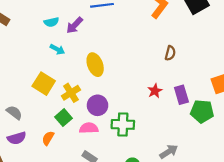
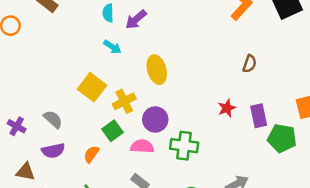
cyan semicircle: (51, 22) -> (108, 13), turned 96

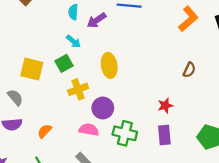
yellow square: (92, 87) -> (32, 69), moved, turned -30
purple rectangle: (259, 116) -> (164, 135), moved
green square: (113, 131) -> (64, 63), moved

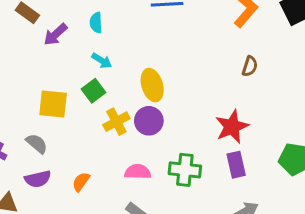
purple arrow: (96, 20) -> (55, 34), moved
brown semicircle: (189, 70) -> (250, 66), moved
red star: (165, 106) -> (232, 127), size x1.6
purple circle: (103, 108) -> (149, 121), moved

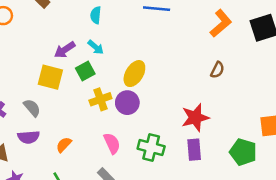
purple arrow: (55, 34) -> (65, 50), moved
yellow ellipse: (152, 85) -> (134, 74), turned 40
pink semicircle: (138, 172) -> (112, 143), turned 55

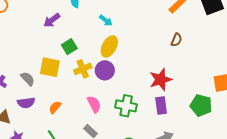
cyan arrow: (96, 47) -> (106, 20), moved
purple arrow: (65, 50) -> (52, 20), moved
yellow square: (50, 77) -> (50, 67), moved

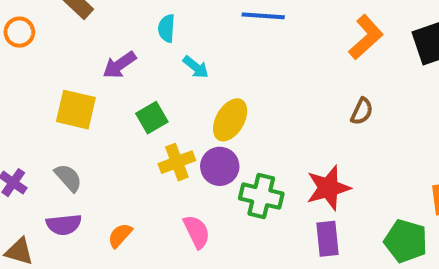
cyan arrow: (106, 20) -> (196, 67), moved
yellow square: (50, 67) -> (76, 110), moved
green cross: (126, 106) -> (261, 196), moved

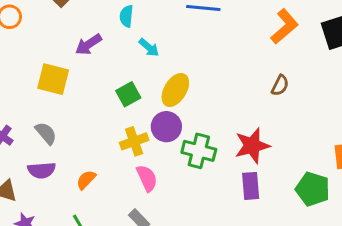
green square: (152, 118) -> (128, 94), moved
yellow cross: (177, 162) -> (134, 141), moved

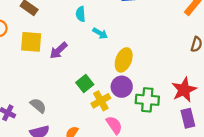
purple arrow: (88, 45) -> (59, 50), moved
yellow square: (53, 79) -> (31, 42), moved
green square: (128, 94) -> (85, 83), moved

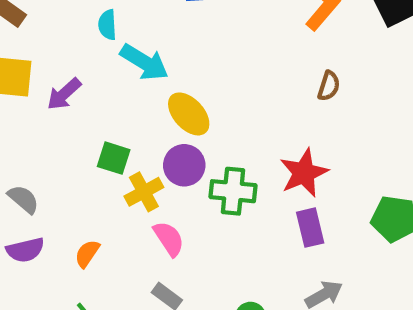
cyan arrow: (100, 33) -> (144, 62), size x1.6
yellow ellipse: (124, 60) -> (189, 114), turned -65
green square: (85, 83) -> (114, 158), turned -35

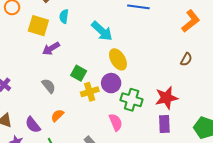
cyan semicircle: (107, 25) -> (64, 16), moved
purple arrow: (64, 94) -> (51, 49), moved
gray semicircle: (23, 199) -> (49, 86), moved
pink semicircle: (169, 239) -> (116, 122), moved
purple semicircle: (25, 250) -> (33, 125), moved, turned 54

